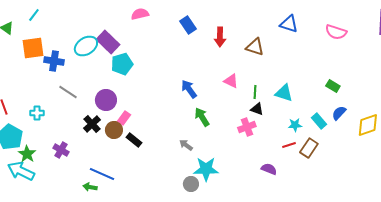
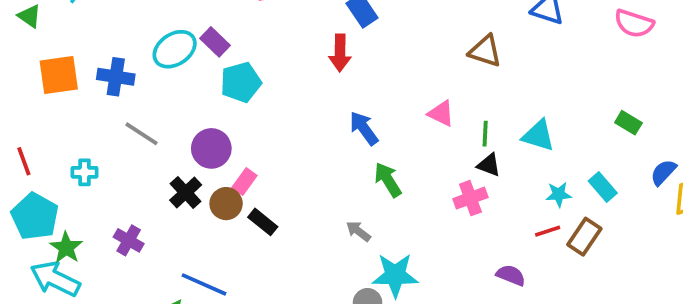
red arrow: (220, 37) -> (340, 53), moved
purple rectangle: (108, 42) -> (215, 42), size x0.7
orange square: (33, 48) -> (59, 75), moved
blue semicircle: (339, 113) -> (663, 172), moved

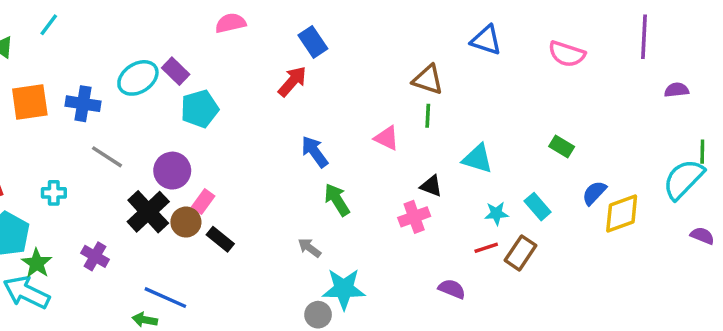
red arrow: (340, 53) -> (292, 81), turned -140
green line: (485, 134) -> (428, 116), moved
black cross: (186, 193) -> (148, 212), size x1.4

